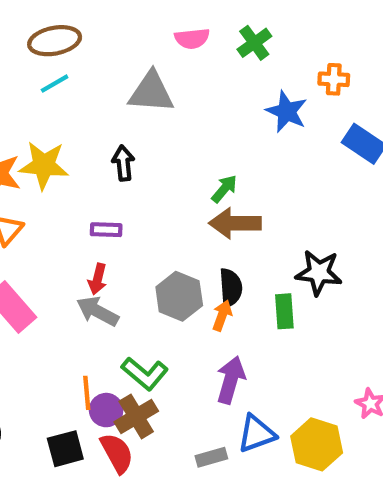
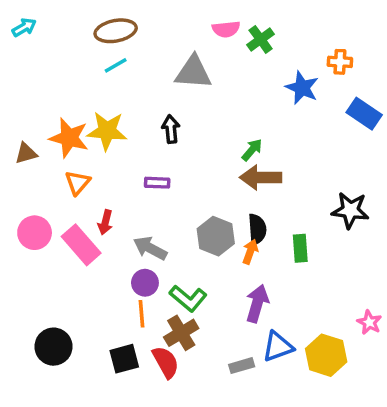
green cross: (254, 43) -> (261, 39), moved
black star: (319, 273) -> (350, 210), moved
red arrow: (98, 279) -> (105, 222), moved
purple circle: (106, 410) -> (145, 283), moved

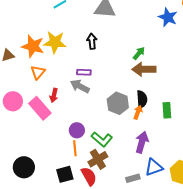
gray arrow: (150, 248) -> (80, 86), moved

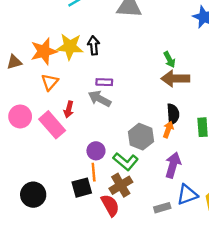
black arrow: (92, 41) -> (94, 45), moved
orange star: (33, 46) -> (44, 51), turned -30
green arrow: (139, 53) -> (169, 60), turned 112
gray hexagon: (118, 103) -> (141, 137), moved
black square: (65, 174) -> (82, 188), moved

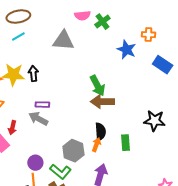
green arrow: (169, 60) -> (97, 86), size x1.5

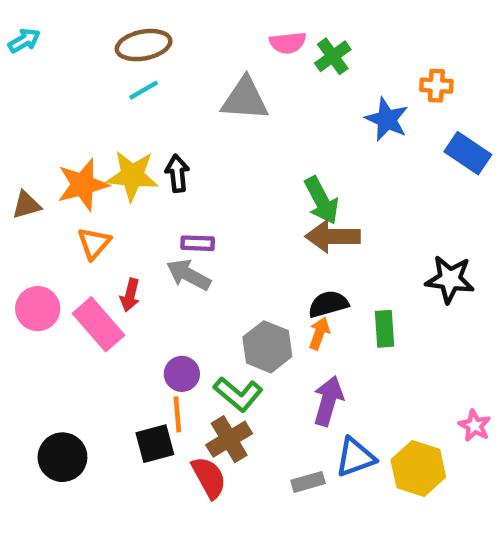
black semicircle: (100, 132) -> (328, 304), turned -102

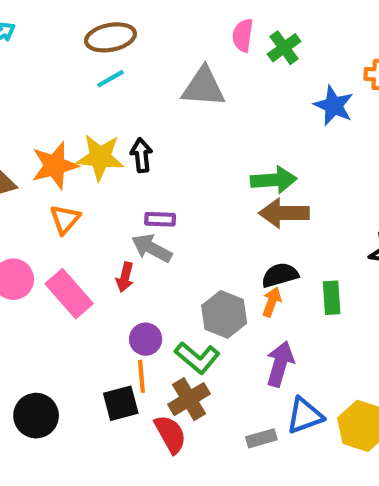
pink semicircle: (288, 43) -> (243, 35), turned 104
green arrow: (321, 200) -> (274, 180), turned -66
red arrow: (130, 295) -> (125, 277), moved

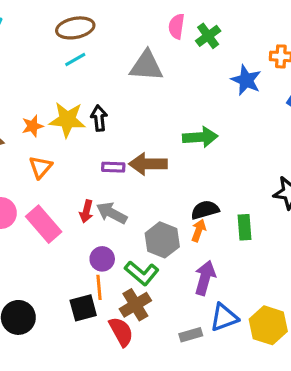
orange star: (55, 166) -> (33, 126), size x0.6
brown arrow: (284, 213) -> (148, 164), moved
gray arrow: (152, 248) -> (112, 213), moved

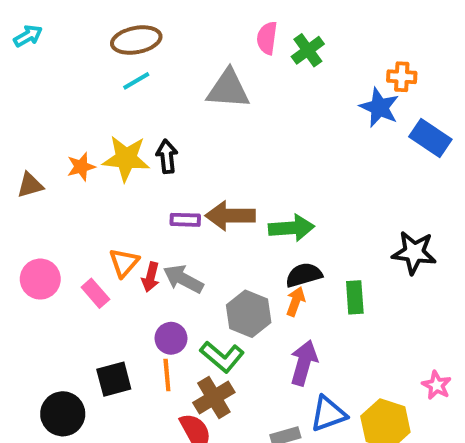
blue star: (246, 80) -> (379, 107), moved
green arrow: (200, 137) -> (292, 228), moved
orange triangle: (40, 167) -> (124, 263), moved
pink rectangle: (44, 224) -> (95, 293), size x0.6
black square: (83, 308) -> (114, 379), moved

